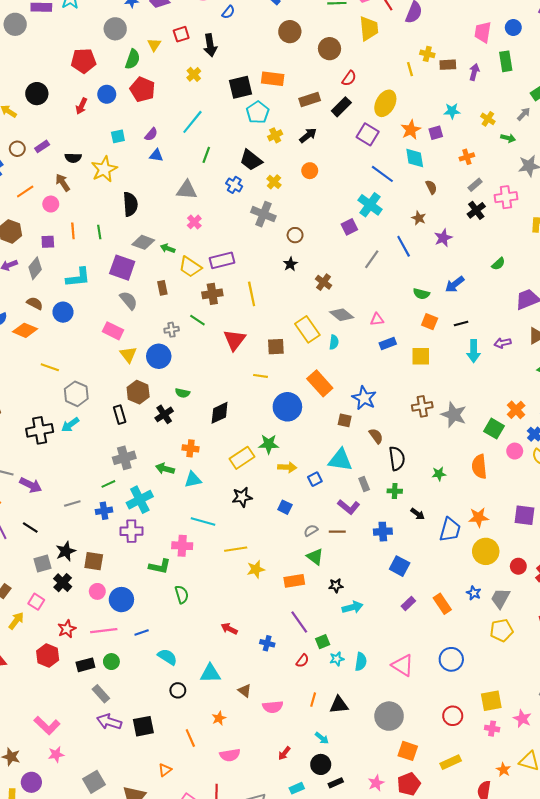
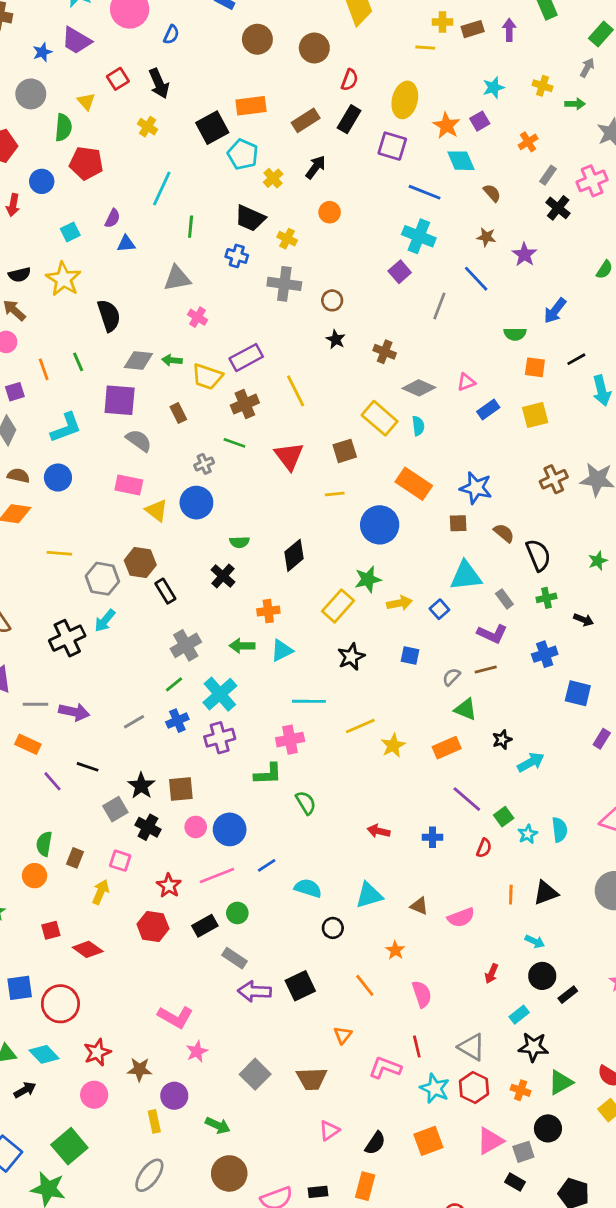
yellow line: (410, 69) -> (425, 48), turned -56
brown hexagon: (138, 392) -> (140, 563), moved
pink semicircle: (230, 755) -> (422, 994), turned -84

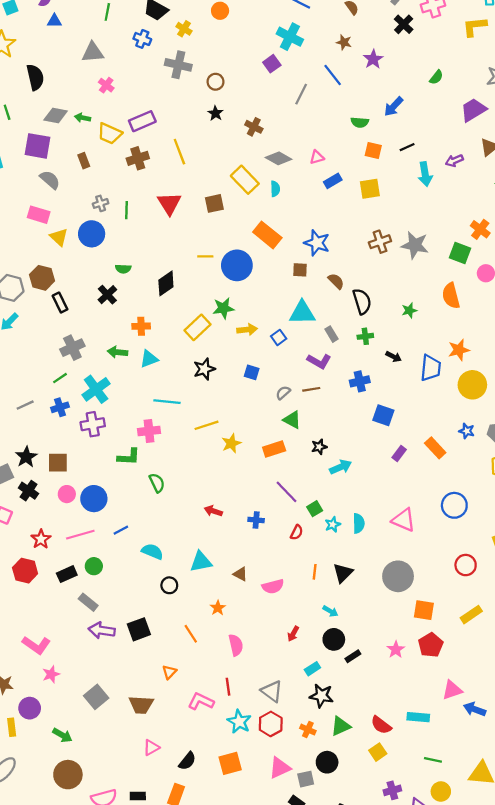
green line: (234, 443) -> (127, 210), moved, turned 66
yellow line: (335, 494) -> (205, 256), moved
black triangle: (546, 893) -> (343, 573), turned -30

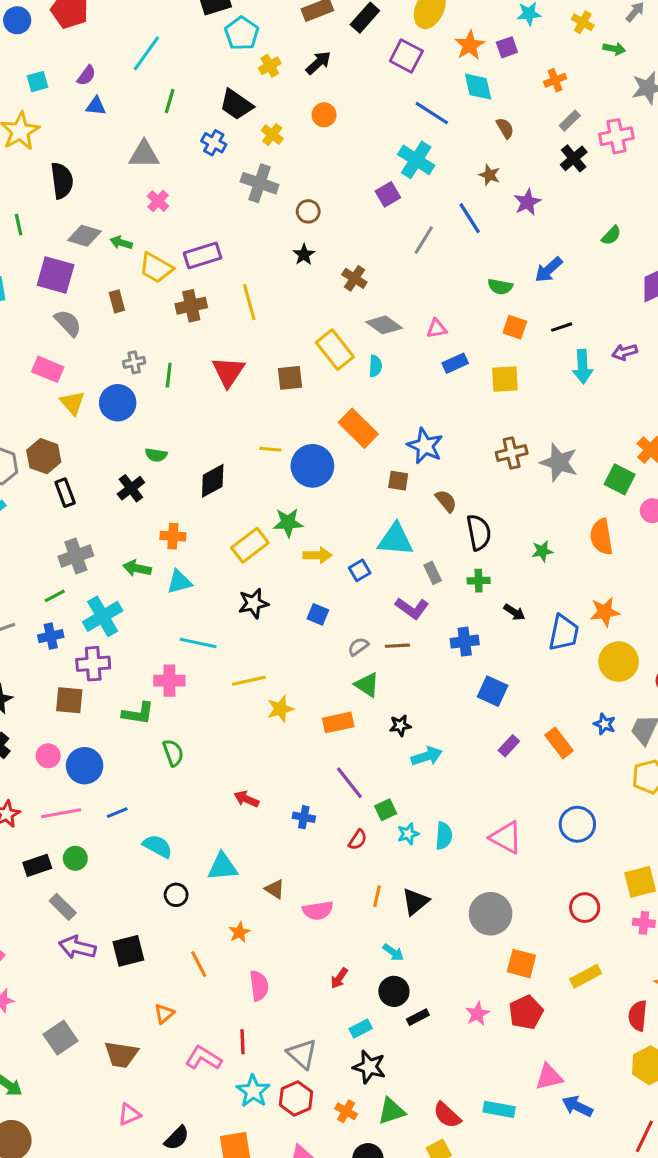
brown square: (58, 463) -> (69, 700), moved

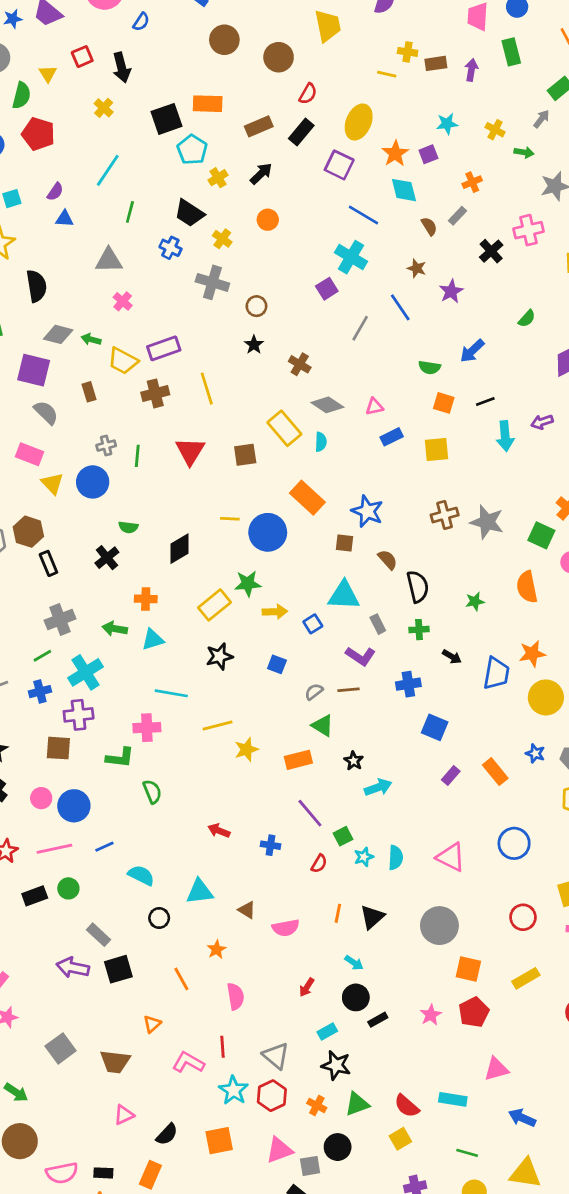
gray rectangle: (570, 121) -> (458, 216), moved
black star: (400, 726) -> (354, 761), turned -30
gray rectangle: (63, 907) -> (99, 935), moved
blue arrow: (577, 1106) -> (522, 1118), moved

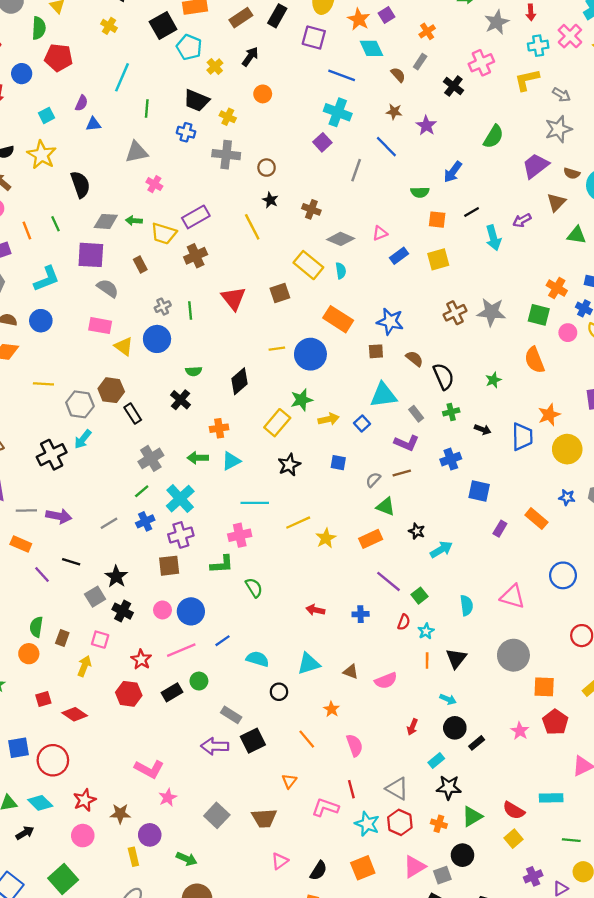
green semicircle: (527, 319) -> (493, 137), size x1.5
yellow line: (207, 389) -> (252, 227), moved
cyan star: (364, 857) -> (426, 631), moved

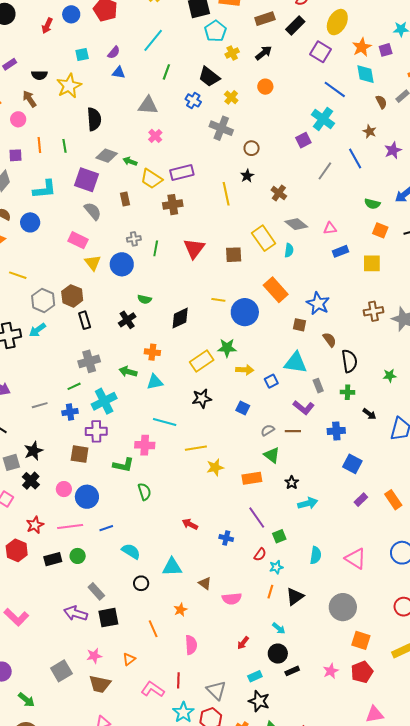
pink star: (168, 798) -> (94, 656), moved

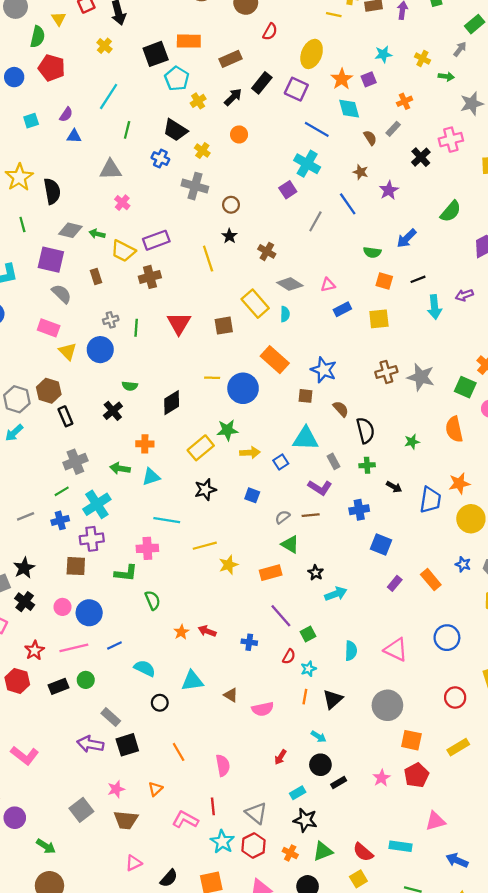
black rectangle: (295, 26) -> (262, 83), moved
yellow star: (69, 86) -> (19, 177), moved
orange star: (180, 610) -> (181, 632), moved

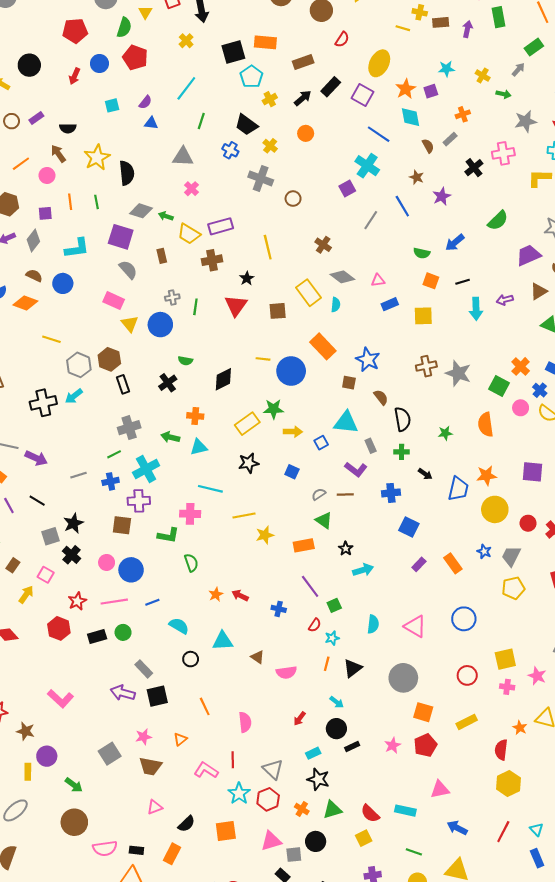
black star: (229, 236) -> (247, 278), moved

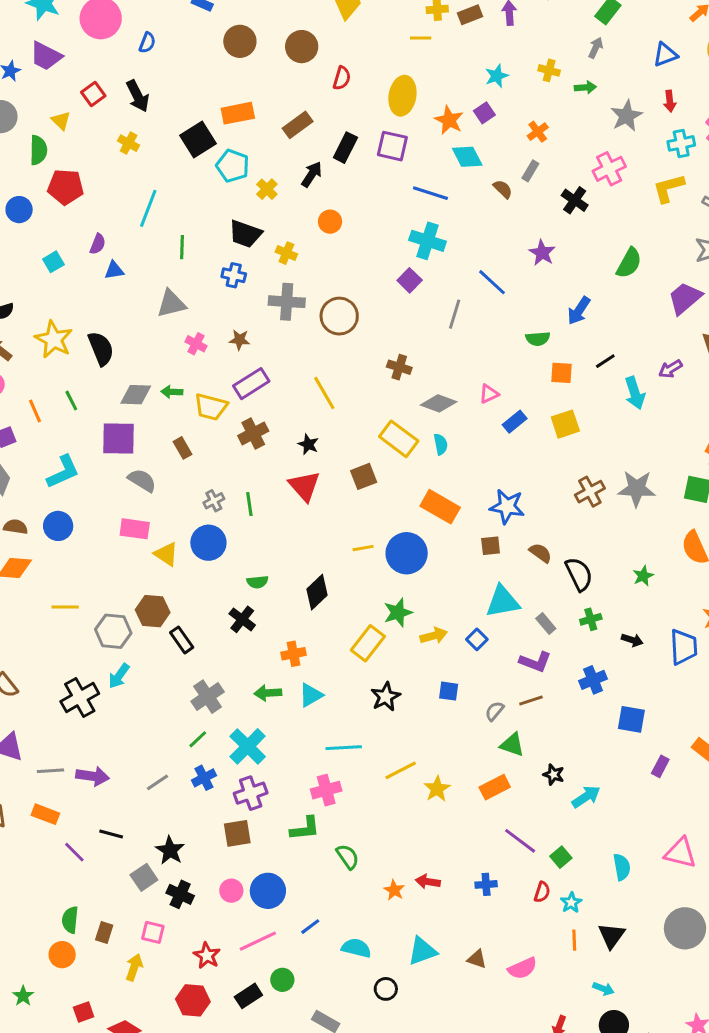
brown star: (417, 177) -> (240, 340), moved
brown circle: (293, 199) -> (339, 316), size x1.6

